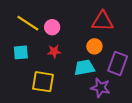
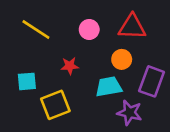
pink circle: (52, 27) -> (89, 29), moved
cyan square: (21, 52) -> (27, 81), moved
yellow square: (43, 82) -> (55, 105), turned -30

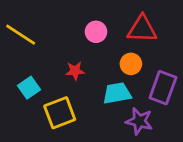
yellow line: (36, 29) -> (21, 35), moved
cyan square: (27, 81) -> (29, 88), turned -30

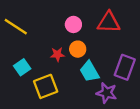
orange circle: (131, 64) -> (78, 49), moved
cyan trapezoid: (117, 93) -> (89, 71), turned -110

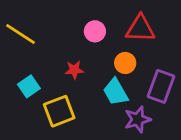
orange circle: (78, 49) -> (125, 63), moved
purple star: (107, 93) -> (138, 119), turned -30

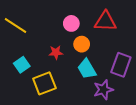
orange circle: (125, 63) -> (82, 44), moved

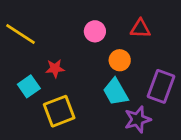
red triangle: (105, 21) -> (140, 29), size x0.7
orange circle: (82, 44) -> (120, 60), moved
red star: (56, 52) -> (55, 68), moved

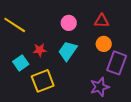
orange circle: (120, 60) -> (104, 44), moved
cyan trapezoid: (116, 92) -> (68, 51), moved, turned 65

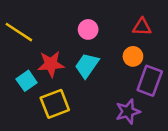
red triangle: (102, 21) -> (142, 27), moved
red star: (40, 50) -> (51, 64), size x1.5

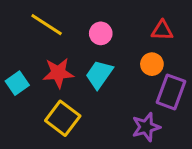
yellow line: (19, 32) -> (47, 25), moved
cyan square: (27, 81) -> (17, 83), moved
yellow square: (55, 104) -> (63, 118), turned -32

